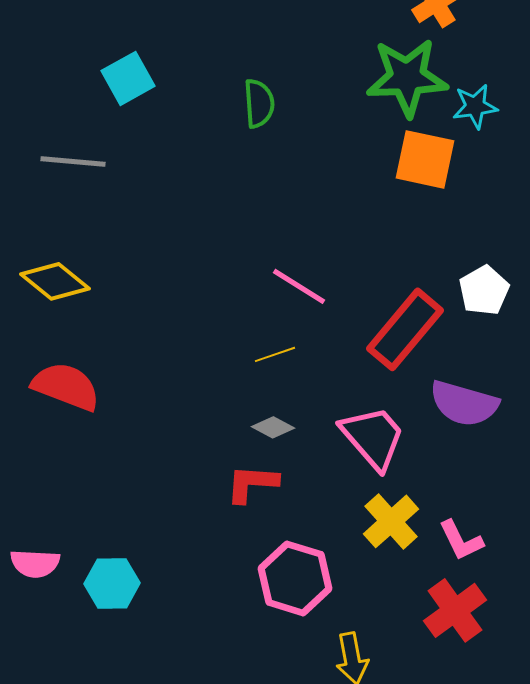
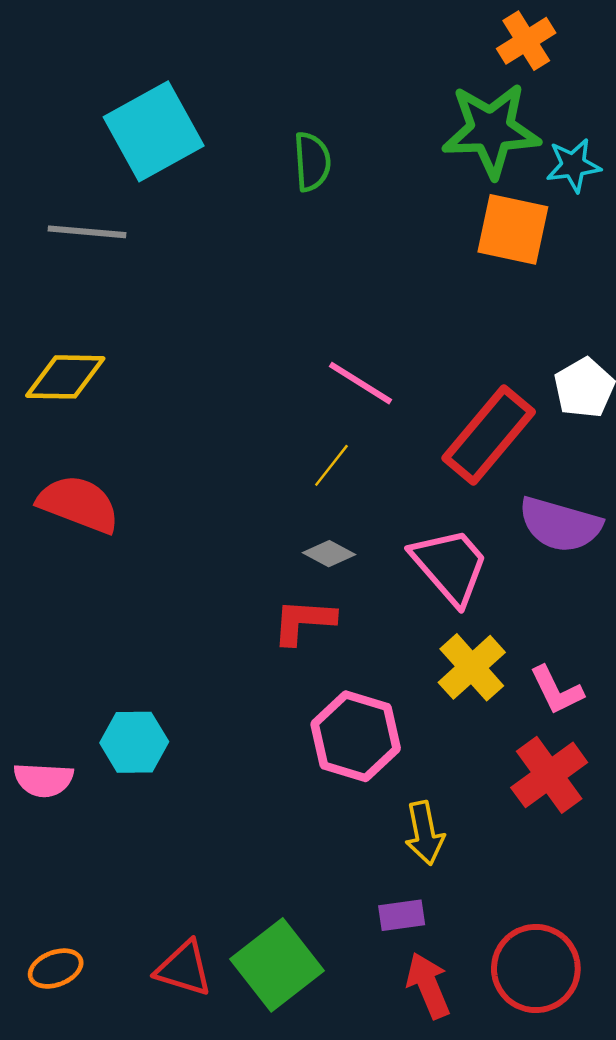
cyan square: (128, 78) -> (154, 131), size x1.5
yellow diamond: (55, 281) -> (65, 377), turned -38
yellow line: (275, 354) -> (331, 465), turned -33
pink semicircle: (35, 563) -> (44, 780), moved

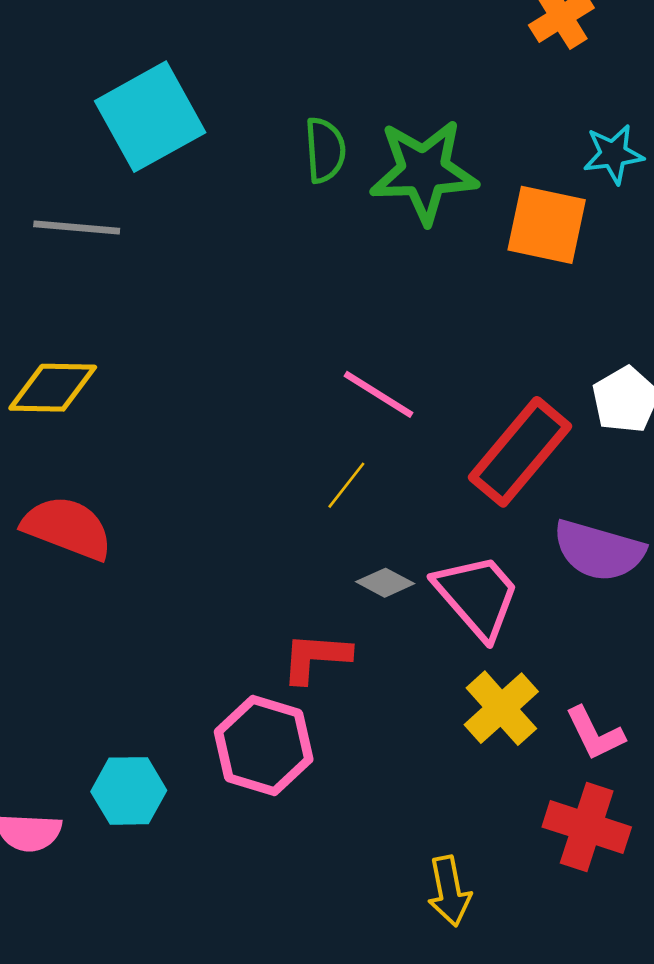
green star: (491, 130) -> (424, 171), moved
gray diamond: (329, 554) -> (385, 583), moved
pink hexagon: (356, 736) -> (264, 746), moved
red cross: (549, 775) -> (587, 827), turned -36

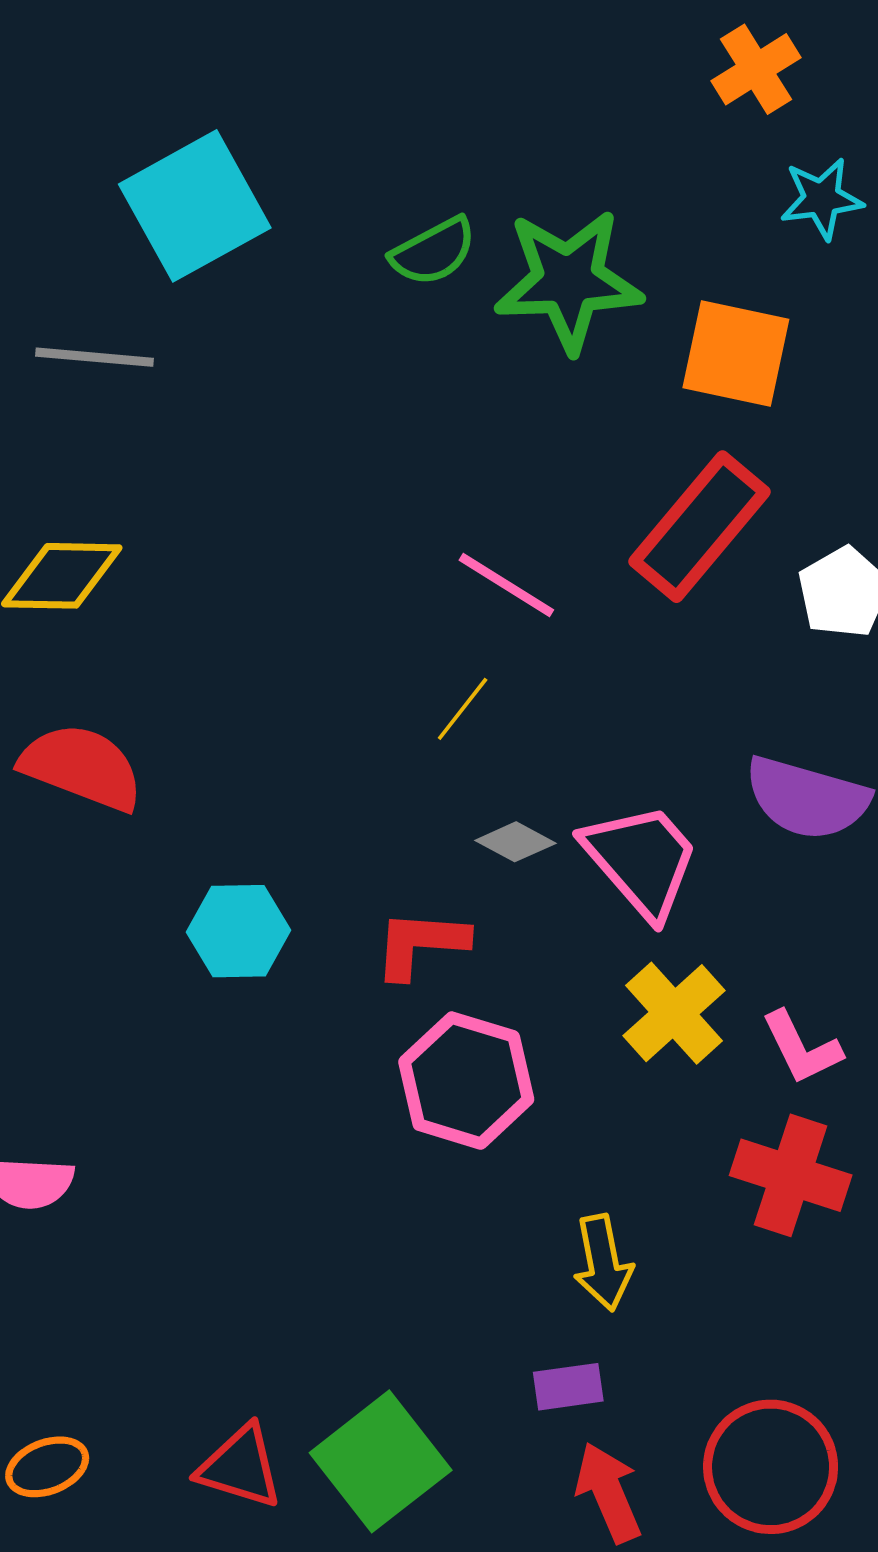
green semicircle: (325, 150) -> (433, 251), turned 66
cyan star: (613, 154) -> (822, 199), moved
red rectangle: (520, 452) -> (700, 527), moved
pink hexagon: (264, 746) -> (466, 1081), moved
cyan hexagon: (129, 791) -> (238, 931), moved

